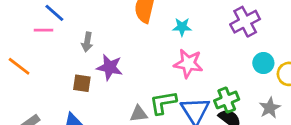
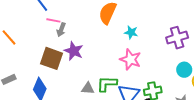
pink line: (43, 30) -> (53, 20), moved
brown square: (82, 83) -> (51, 58), size x1.6

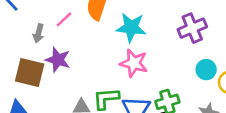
pink line: (53, 20) -> (64, 19), moved, turned -48
cyan star: (131, 32) -> (131, 28), size x1.6

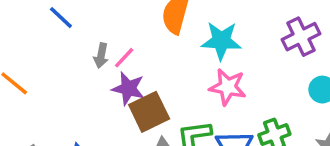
pink line: (64, 19) -> (124, 58), moved
brown square: (30, 73) -> (149, 112), moved, turned -36

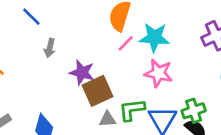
gray arrow: (101, 56) -> (50, 48), moved
pink line: (124, 58) -> (126, 43), moved

